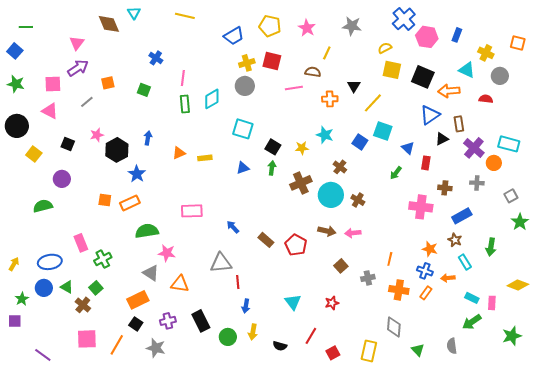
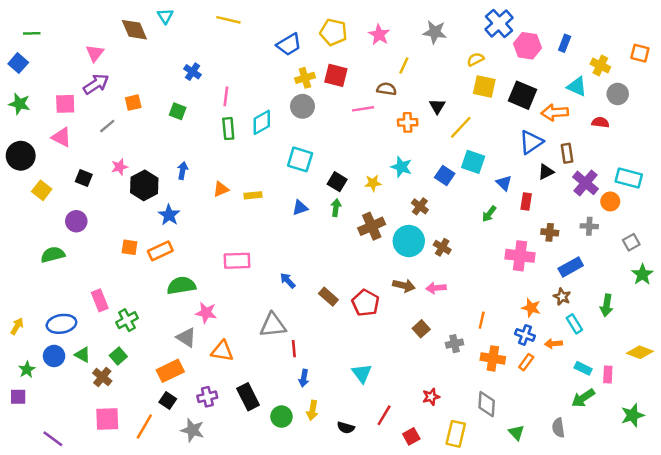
red star: (332, 303) -> (431, 397), moved

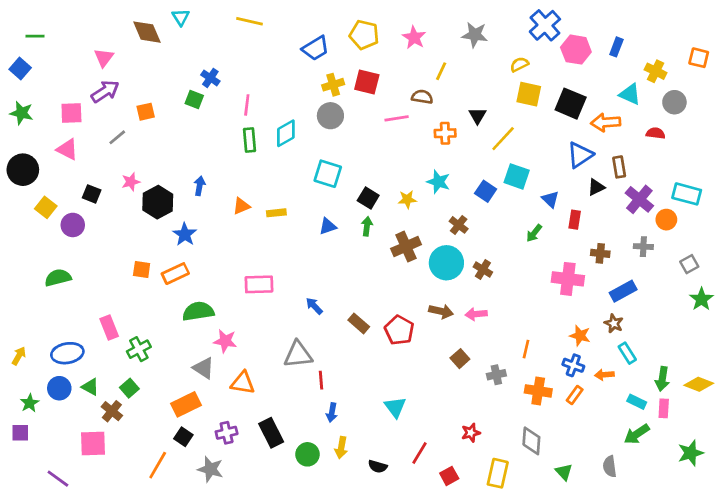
green square: (178, 111) -> (194, 100), moved
purple circle: (76, 221) -> (73, 225), moved
green arrow: (607, 305) -> (662, 379), moved
pink square: (107, 419) -> (93, 444), moved

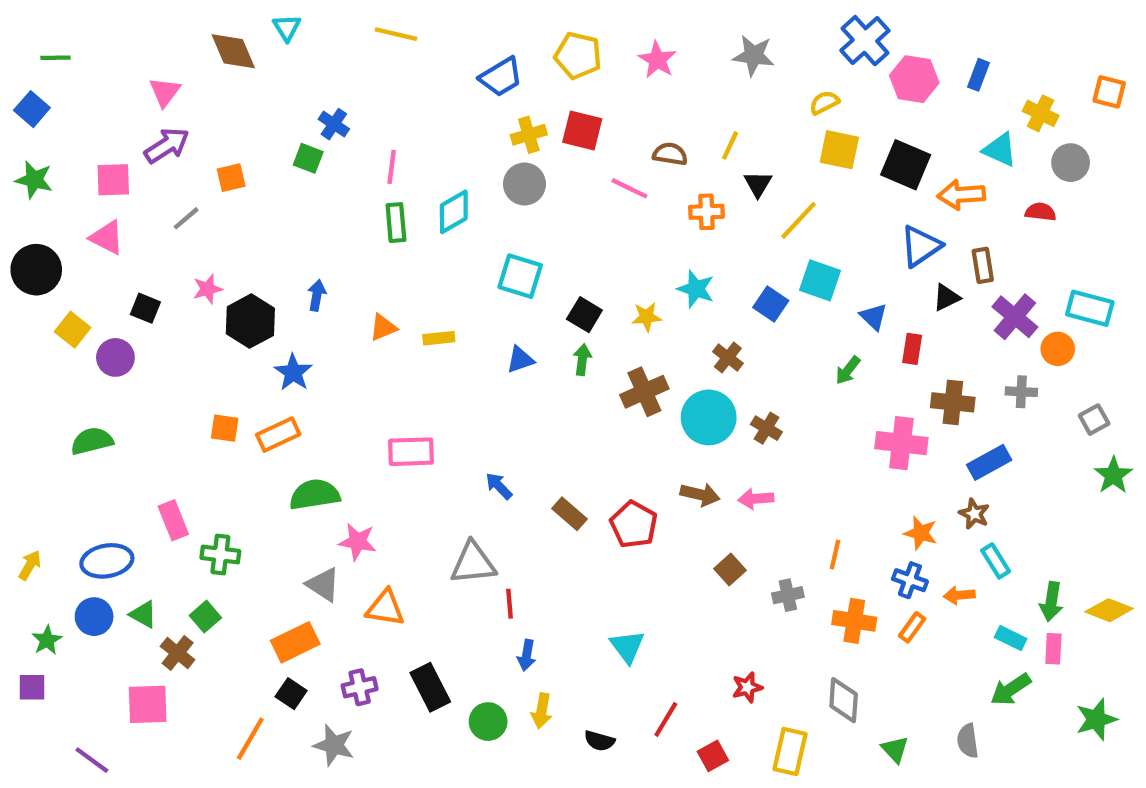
yellow line: (441, 71) -> (730, 145), moved
pink line: (397, 118) -> (629, 188), turned 35
brown cross: (600, 253) -> (953, 402), size x1.4
green cross: (139, 349) -> (220, 554), turned 35

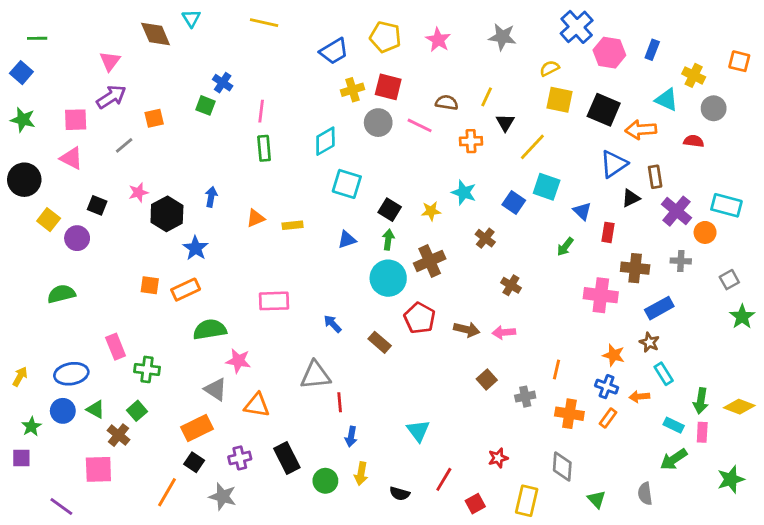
gray circle: (524, 184) -> (378, 123), moved
cyan diamond: (454, 212) -> (325, 141), moved
cyan circle: (709, 417) -> (388, 278), moved
red pentagon: (634, 525) -> (420, 318), moved

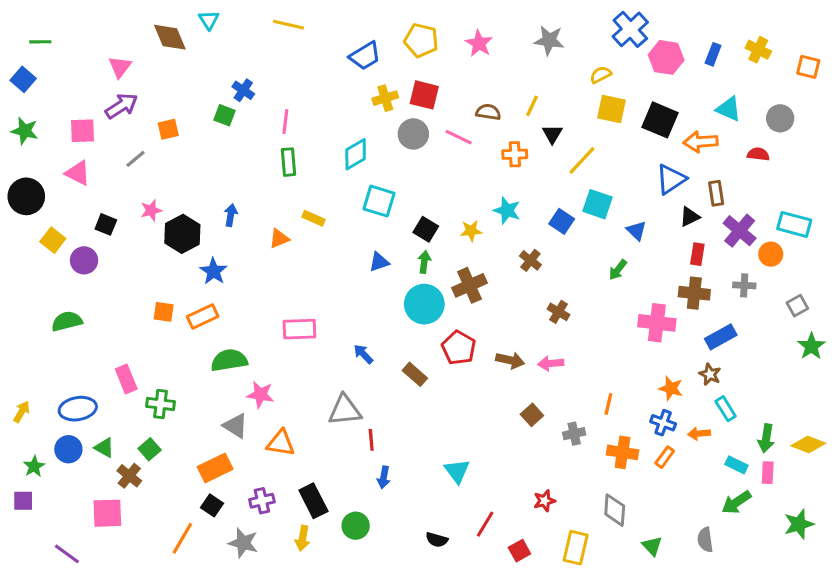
yellow cross: (694, 75) -> (758, 50), moved
yellow rectangle: (293, 225) -> (313, 218), moved, turned 30
red rectangle: (608, 232) -> (697, 254), moved
yellow arrow: (361, 474) -> (303, 538), moved

